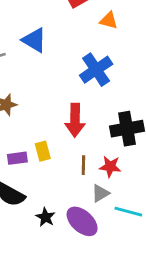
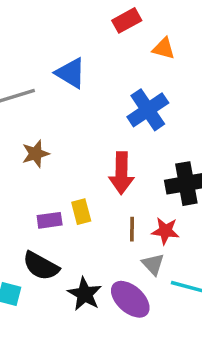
gray triangle: (100, 193) -> (153, 264), turned -42
black star: (46, 217) -> (85, 294), size x1.4

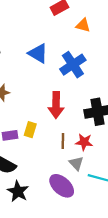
blue triangle: (71, 73) -> (38, 53), moved
yellow rectangle: (81, 212) -> (30, 130), turned 32
black star: (85, 294) -> (18, 191), moved

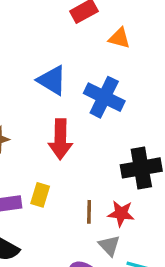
blue cross: (73, 65) -> (104, 97), turned -30
red arrow: (56, 105) -> (60, 139), moved

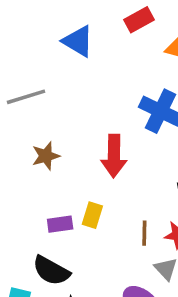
blue triangle: (52, 80) -> (78, 41), moved

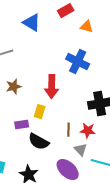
yellow rectangle: (92, 215) -> (40, 112), moved
black semicircle: (51, 271) -> (39, 142), moved

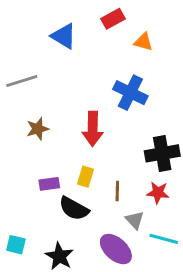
yellow rectangle: (40, 112) -> (85, 177), moved
red star: (88, 131) -> (158, 193), moved

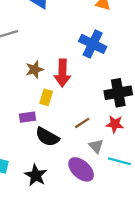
brown star: (38, 129) -> (35, 69), moved
yellow rectangle: (85, 177) -> (46, 97), moved
brown line: (117, 191) -> (82, 123), turned 56

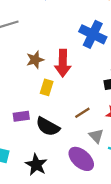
purple rectangle: (28, 117) -> (21, 116), moved

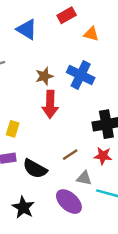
brown star: (35, 60) -> (44, 76), moved
yellow rectangle: (47, 87) -> (13, 129), moved
gray triangle: (96, 136) -> (84, 178), turned -35

